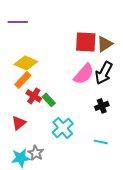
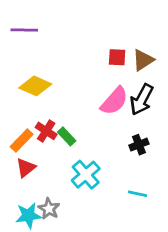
red square: (86, 42) -> (117, 57), size x0.6
orange rectangle: (23, 80) -> (22, 140), moved

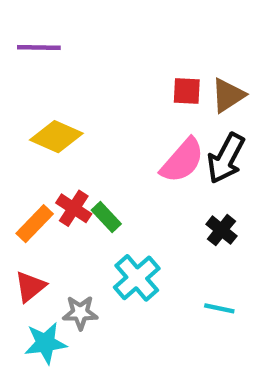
black cross: (139, 145) -> (221, 230), turned -30
red triangle: (26, 168) -> (30, 287), moved
gray star: (49, 209) -> (80, 313), moved, turned -30

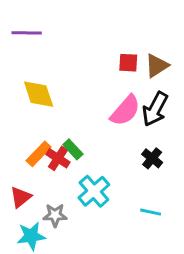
yellow diamond: (56, 137) -> (39, 94), turned 48
red cross: (74, 208) -> (58, 158), moved
orange rectangle: (35, 224) -> (39, 154), moved

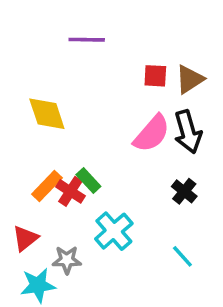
purple line: (27, 33) -> (87, 40), moved
black arrow: (155, 109) -> (188, 132), turned -44
cyan line: (151, 212) -> (182, 256), turned 36

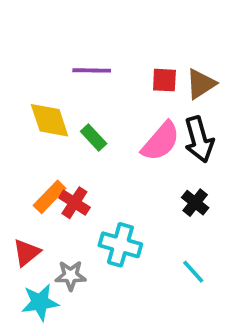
purple line: (87, 40) -> (92, 70), moved
green rectangle: (88, 181) -> (94, 138), moved
cyan cross: (114, 231) -> (120, 245), turned -33

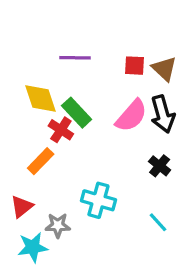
brown triangle: (201, 84) -> (164, 69), turned -44
green rectangle: (94, 138) -> (77, 113), size x1.4
red cross: (74, 203) -> (61, 130), moved

